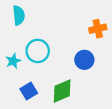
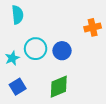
blue circle: (84, 60) -> (62, 51), moved
blue square: (29, 91) -> (18, 87), moved

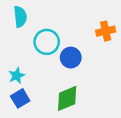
cyan circle: (36, 49) -> (47, 42), moved
cyan star: (12, 58) -> (17, 76), moved

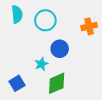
cyan circle: (47, 42) -> (45, 20), moved
cyan star: (17, 76) -> (41, 64), moved

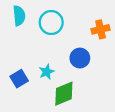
blue circle: (60, 49) -> (80, 58), moved
blue square: (17, 83) -> (19, 79), moved

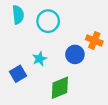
orange cross: (101, 29) -> (94, 40), moved, turned 35
cyan star: (47, 72) -> (40, 59), moved

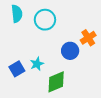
orange cross: (94, 40) -> (88, 38), turned 35
cyan star: (40, 59) -> (37, 64), moved

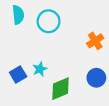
blue circle: (70, 51) -> (96, 78), moved

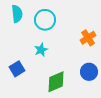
cyan star: (40, 69) -> (41, 50), moved

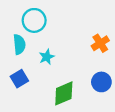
cyan semicircle: (17, 14) -> (19, 44), moved
cyan circle: (45, 20) -> (34, 20), moved

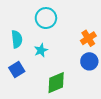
cyan circle: (34, 20) -> (46, 18), moved
blue circle: (101, 82) -> (89, 61), moved

